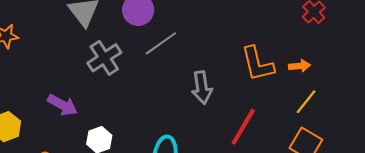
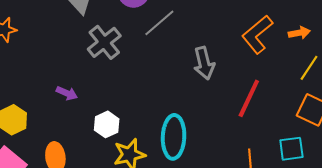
orange L-shape: (257, 64) -> (257, 34), turned 69
purple arrow: (63, 105) -> (67, 93), size x0.7

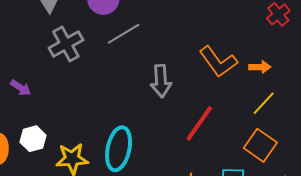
orange L-shape: (257, 34) -> (218, 62), turned -96
white hexagon: (107, 124) -> (33, 139), moved

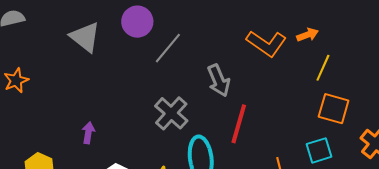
gray cross: (66, 44) -> (171, 113), moved
purple arrow: (21, 88) -> (88, 133), turned -95
red line: (199, 123) -> (239, 124), moved

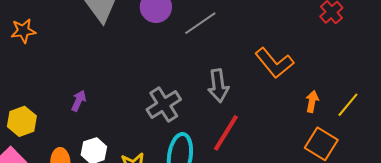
orange arrow: (308, 35) -> (312, 102), moved, turned -75
gray line: (168, 48) -> (200, 23), moved
yellow line: (323, 68) -> (348, 105), moved

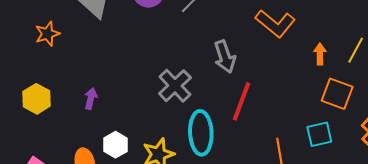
orange star: (23, 31) -> (47, 34), moved
yellow hexagon: (22, 121) -> (37, 99), moved

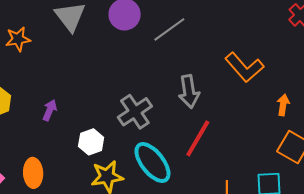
cyan ellipse: (201, 133) -> (152, 163), turned -45
white hexagon: (115, 145) -> (91, 142), moved

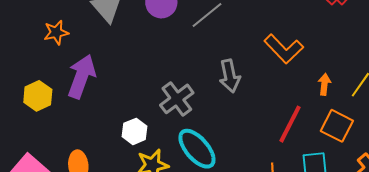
purple arrow: (50, 110) -> (82, 76), moved, size x2.0
red line: (198, 138) -> (290, 124), moved

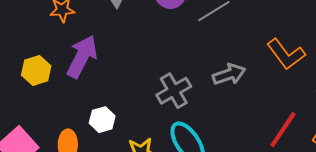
gray arrow: (230, 76) -> (229, 74), turned -104
white hexagon: (135, 131) -> (102, 120), moved

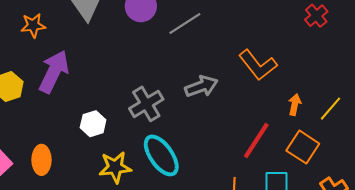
white hexagon: (102, 120) -> (93, 124), moved

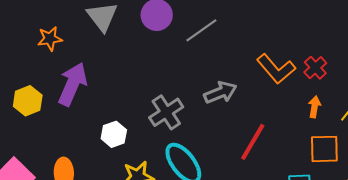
red cross: (316, 16) -> (315, 68), moved
red line: (256, 141) -> (253, 142), moved
orange square: (303, 147) -> (324, 149), turned -32

